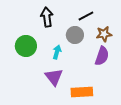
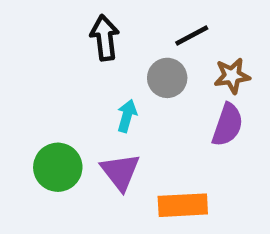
green circle: (26, 46) -> (58, 167), moved

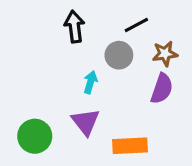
green circle: (58, 167) -> (35, 136), moved

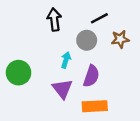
purple semicircle: (162, 89) -> (91, 76), moved
green circle: (35, 136) -> (18, 73), moved

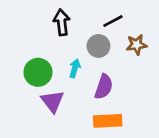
green circle: (18, 73) -> (38, 72), moved
purple triangle: (62, 89) -> (52, 101), moved

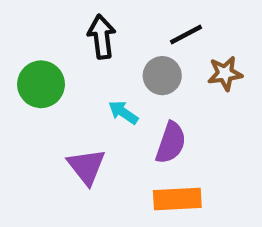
cyan arrow: (75, 68) -> (123, 112), turned -72
green circle: (38, 72) -> (41, 84), moved

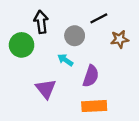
black arrow: (102, 37) -> (41, 22), moved
gray circle: (162, 76) -> (75, 36), moved

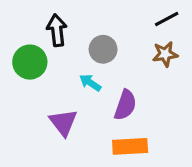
black line: (99, 18) -> (167, 19), moved

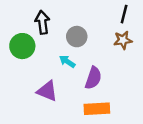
black line: (167, 19) -> (124, 14), turned -48
purple triangle: (63, 122) -> (47, 91), turned -30

